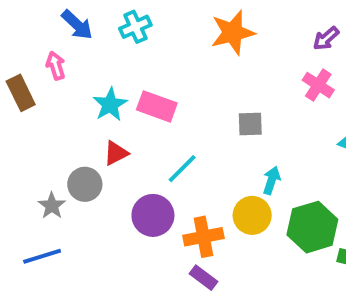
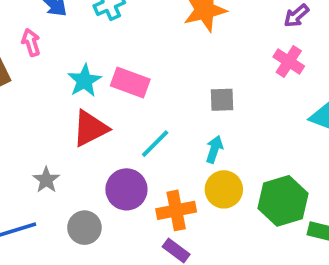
red triangle: (116, 153) -> (90, 128), size x1.5
cyan arrow: (272, 180) -> (214, 149), moved
gray circle: (85, 184) -> (84, 228), moved
gray star: (52, 206) -> (46, 180), moved

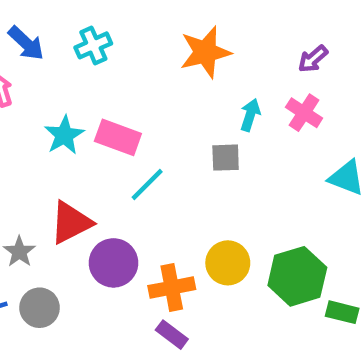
red triangle: (90, 128) -> (71, 223), moved
cyan line: (155, 144) -> (147, 184), moved
cyan arrow: (214, 149) -> (250, 115), moved
gray circle: (84, 228) -> (40, 308), moved

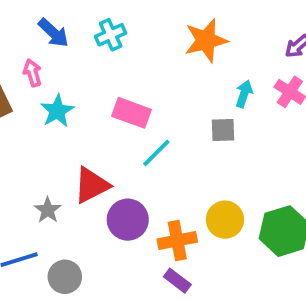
cyan star: (64, 135) -> (57, 111), moved
gray circle: (40, 308) -> (65, 277), moved

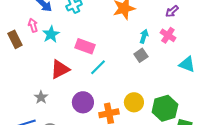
cyan star: (57, 111) -> (51, 34), moved
gray square: (223, 130) -> (141, 55), moved, turned -32
red triangle: (92, 185) -> (60, 69), moved

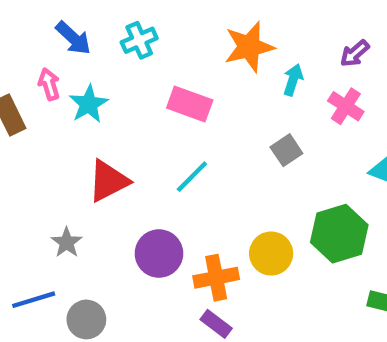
cyan arrow: (144, 36) -> (293, 80), moved
pink rectangle: (85, 46) -> (190, 104), moved
green hexagon: (165, 108) -> (339, 234), moved

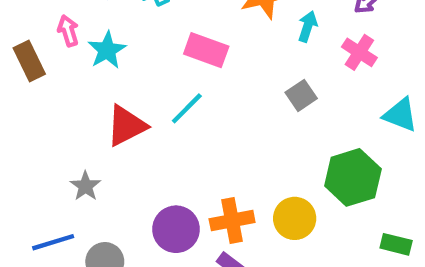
cyan line: (192, 177) -> (187, 108), moved
purple circle: (159, 254) -> (176, 229), moved
yellow circle: (271, 254) -> (295, 218), moved

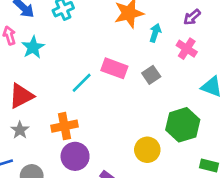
pink rectangle: (206, 50) -> (114, 68), moved
red triangle: (126, 126) -> (21, 96), moved
orange cross: (232, 221) -> (65, 126), moved

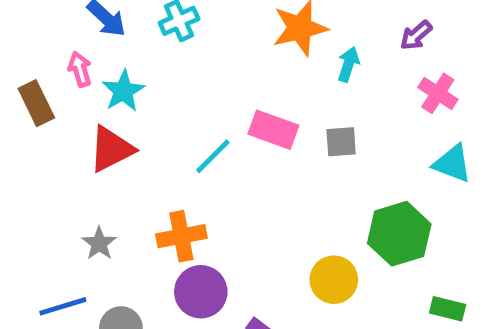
pink cross: (187, 49) -> (438, 93), moved
gray square: (151, 75) -> (341, 142), turned 30
red triangle: (21, 96) -> (111, 149), moved

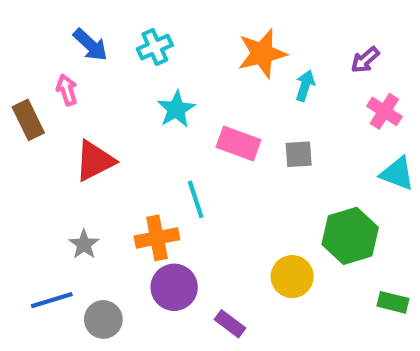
cyan star: (123, 91) -> (176, 109), moved
cyan line: (213, 156) -> (196, 199), moved, turned -63

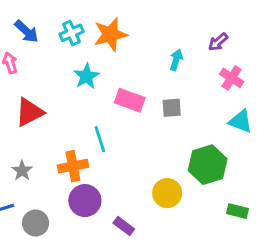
orange star: (262, 53) -> (110, 34), moved

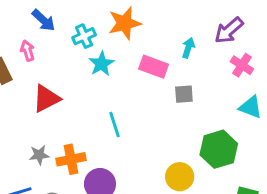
cyan cross: (71, 33) -> (84, 36), moved
purple arrow: (218, 42) -> (229, 30), size x1.5
pink rectangle: (130, 100) -> (154, 67), moved
orange cross: (73, 166) -> (71, 159), moved
gray star: (22, 171) -> (39, 155), turned 30

